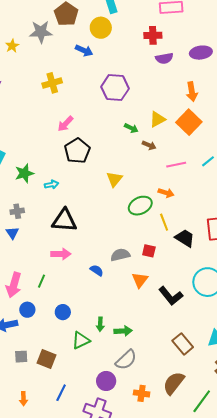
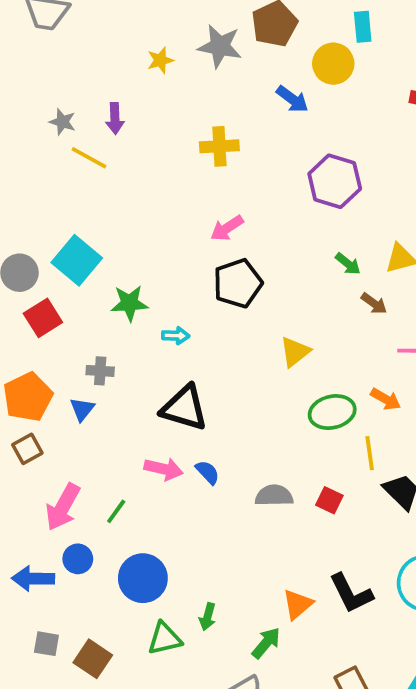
blue semicircle: (97, 270) -> (207, 472), moved
orange triangle: (140, 280) -> (298, 604), moved
blue circle: (63, 312) -> (143, 578), size x1.6
green arrow: (123, 331) -> (266, 643), moved, turned -60

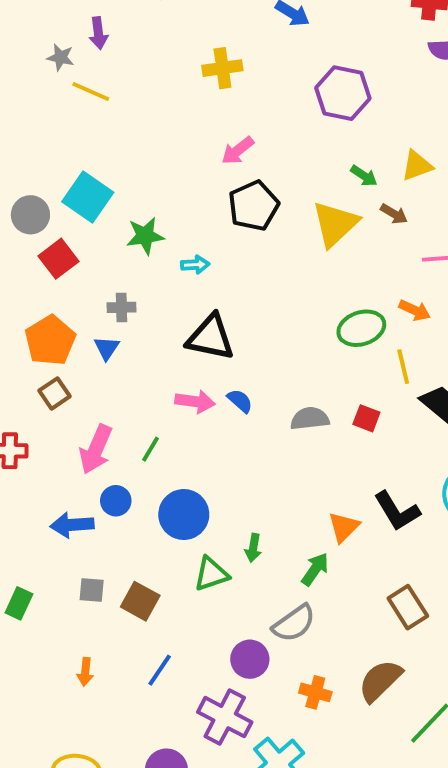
purple arrow: (115, 118) -> (98, 33), moved
yellow triangle: (295, 352) -> (335, 224), moved, size x1.5

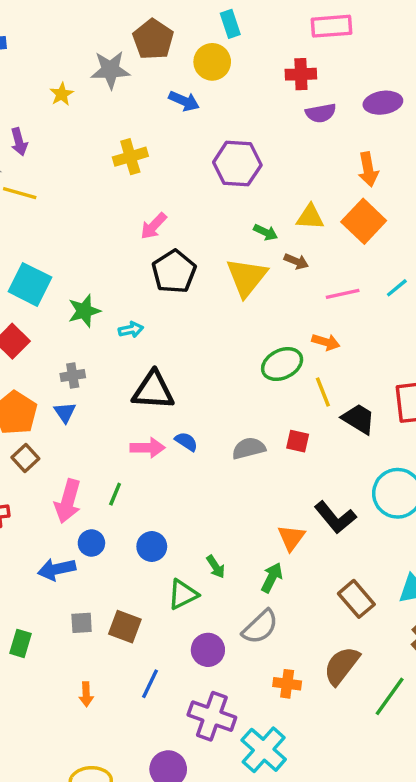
yellow triangle: (417, 166) -> (310, 217), turned 32
blue circle: (184, 515) -> (152, 547), size x0.7
green arrow: (253, 548) -> (216, 567), turned -35
purple circle: (250, 659) -> (208, 650), moved

